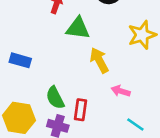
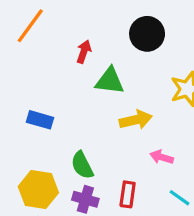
yellow arrow: (99, 60) -> (136, 120), turned 105
red rectangle: (81, 110) -> (128, 194), moved

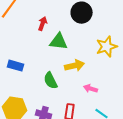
green semicircle: (82, 165) -> (51, 81), moved

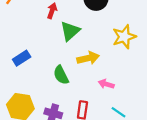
green triangle: (59, 42) -> (70, 31), turned -48
blue rectangle: (16, 66) -> (22, 58), turned -49

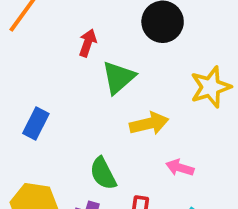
blue rectangle: (22, 58) -> (36, 124), turned -30
green semicircle: (61, 75) -> (103, 173), moved

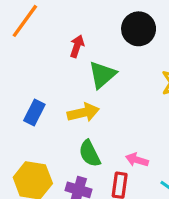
yellow arrow: (149, 124) -> (83, 113), moved
pink arrow: (180, 168) -> (137, 160), moved

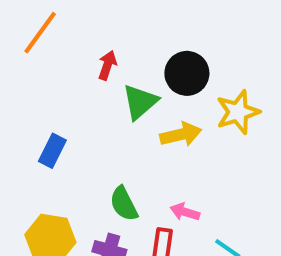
black circle: (139, 29) -> (187, 73), moved
yellow arrow: (83, 113) -> (181, 135), moved

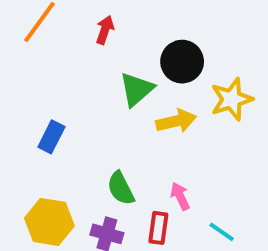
red arrow: (107, 65) -> (105, 30), moved
pink arrow: (185, 212) -> (180, 196), turned 48

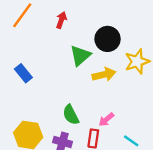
blue rectangle: (51, 137) -> (23, 73), moved, turned -66
pink arrow: (180, 196) -> (106, 119), turned -105

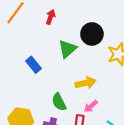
blue rectangle: (23, 73) -> (33, 65), moved
yellow arrow: (104, 74) -> (86, 83), moved

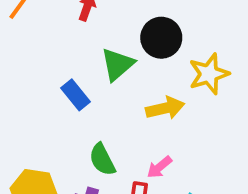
blue rectangle: (33, 65) -> (76, 95), moved
yellow arrow: (86, 83) -> (165, 108), moved

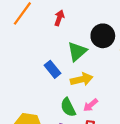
yellow arrow: (165, 108) -> (82, 79), moved
pink arrow: (159, 167) -> (91, 105), moved

